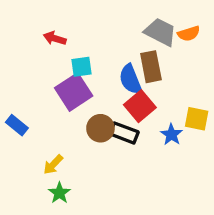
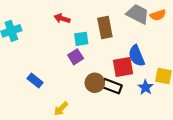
brown rectangle: (151, 67) -> (105, 28), moved
blue semicircle: (130, 79) -> (137, 56), moved
purple square: (74, 92) -> (76, 57), size x0.6
red square: (140, 106) -> (123, 67), turned 30

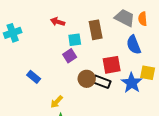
orange semicircle: (158, 15) -> (143, 19), turned 104
blue semicircle: (137, 56) -> (134, 45), moved
blue star: (146, 87) -> (132, 83), size x1.5

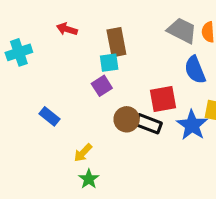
red arrow: (58, 22) -> (67, 29), moved
brown rectangle: (96, 30) -> (116, 42), moved

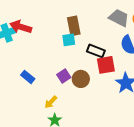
red arrow: (67, 29) -> (21, 27), moved, size x1.5
purple square: (102, 86) -> (64, 76), moved
black rectangle: (148, 124) -> (96, 51), moved

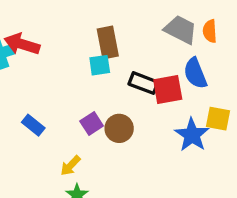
red square: (106, 65) -> (168, 89), moved

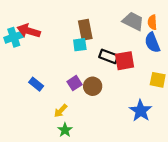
blue semicircle: (195, 73) -> (152, 43), moved
blue star: (192, 135) -> (141, 111), moved

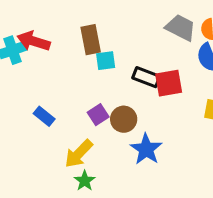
brown rectangle: (85, 30) -> (91, 40), moved
yellow arrow: (61, 111) -> (79, 154), size x1.5
blue star: (141, 111) -> (146, 149), moved

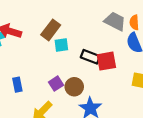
brown rectangle: (91, 40) -> (51, 30), turned 48
blue rectangle: (44, 116) -> (17, 85), turned 40

